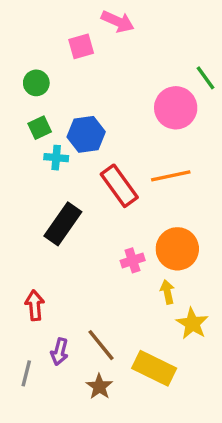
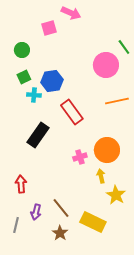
orange line: (171, 176) -> (117, 101), moved

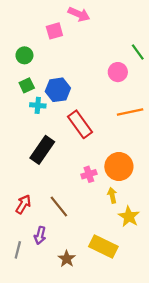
pink circle: (106, 65) -> (118, 72), size x0.7
red arrow: (21, 184) -> (23, 204), turned 36
brown line: (61, 208) -> (59, 207), moved

